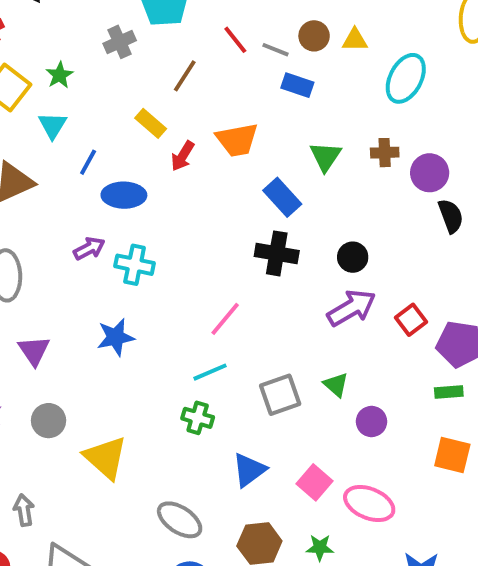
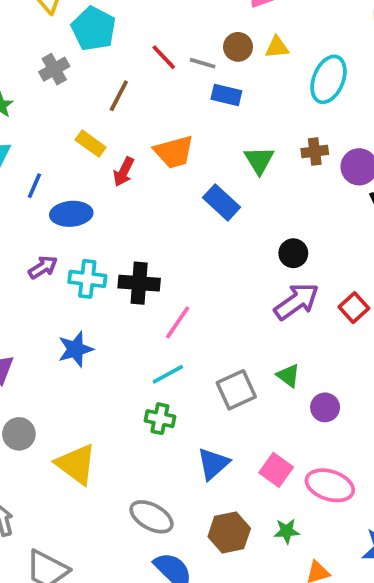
black cross: (277, 253) -> (139, 283), moved

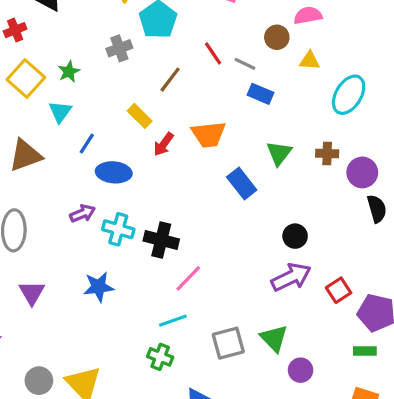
brown circle: (238, 47) -> (277, 37), moved
green triangle: (288, 376) -> (274, 338), size x1.4
gray circle: (19, 434) -> (39, 381), moved

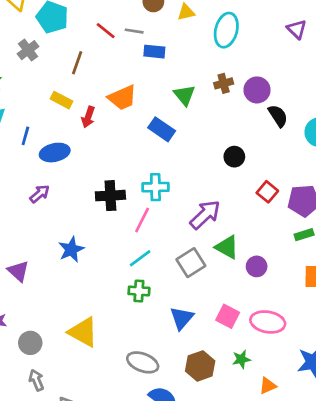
cyan cross: (118, 229) -> (155, 187), moved
black circle: (295, 236) -> (234, 157), moved
purple arrow: (291, 277) -> (205, 215), moved
gray circle: (39, 381) -> (30, 343), moved

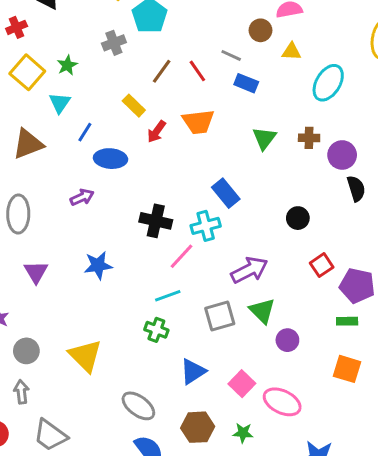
red line: (106, 31) -> (197, 71), moved
blue rectangle: (162, 129) -> (226, 193), moved
cyan cross: (155, 187) -> (206, 226), turned -30

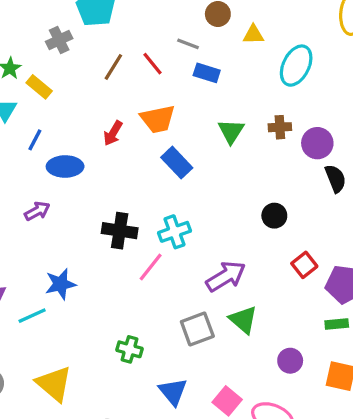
yellow rectangle: (134, 106) -> (39, 87), moved
blue rectangle: (226, 193) -> (177, 163), moved
cyan line: (168, 296) -> (32, 316), moved
purple circle: (287, 340) -> (290, 361), moved
blue triangle: (193, 371) -> (173, 392), turned -32

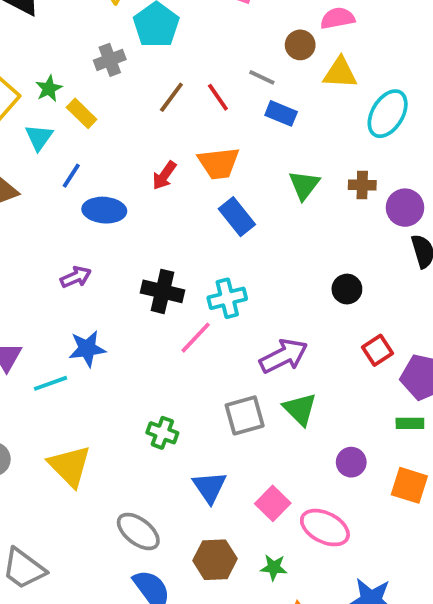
yellow triangle: (253, 35) -> (340, 73), size x1.4
purple arrow: (37, 211) -> (76, 277), moved

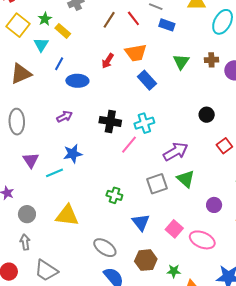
yellow triangle: (70, 466) -> (67, 215), turned -35
green star: (274, 567) -> (174, 271), moved

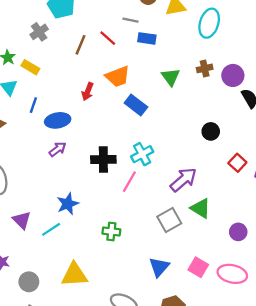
purple arrow: (65, 117) -> (58, 149), moved
green cross: (114, 195) -> (111, 231), moved
blue triangle: (141, 222) -> (159, 267), turned 30

